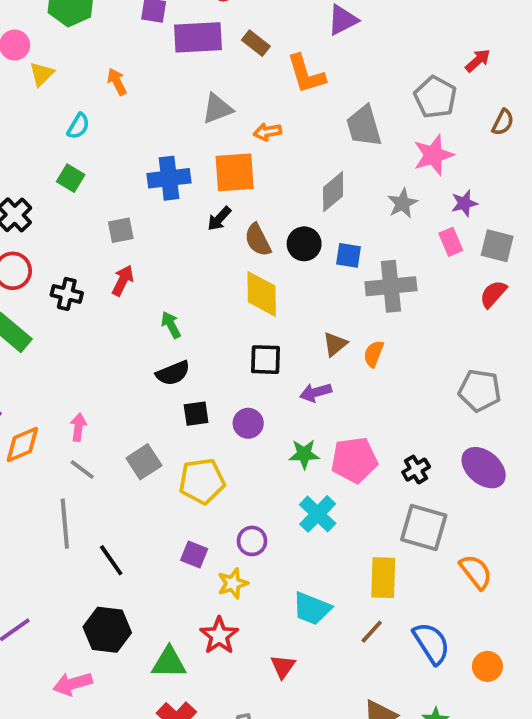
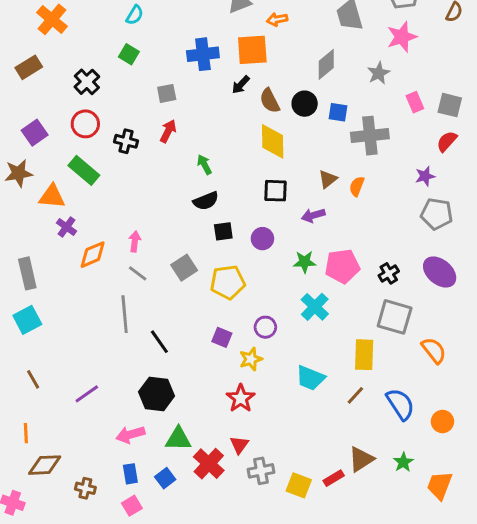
purple star: (464, 203) -> (425, 176), moved
green triangle: (169, 663) -> (178, 439), moved
red triangle: (283, 666) -> (239, 445), moved

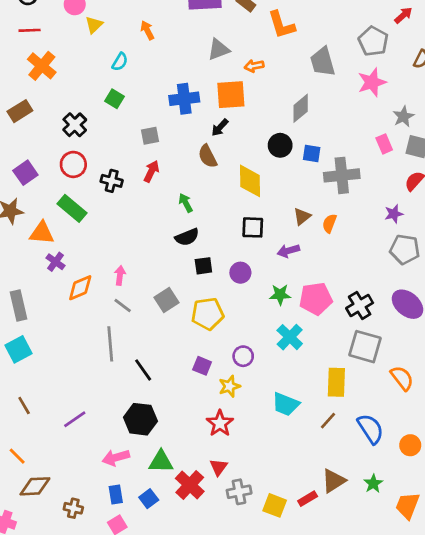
gray star: (379, 73) -> (403, 117), moved
brown semicircle: (270, 101) -> (208, 156), moved
black cross: (389, 273) -> (360, 306), size x1.4
orange line: (26, 433) -> (17, 456), turned -42

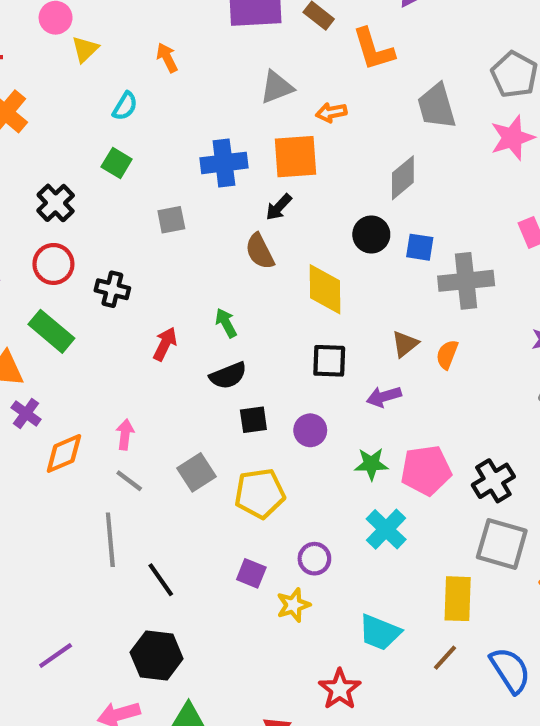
red arrow: (151, 171) -> (165, 344), moved
red star: (220, 423) -> (340, 689), moved

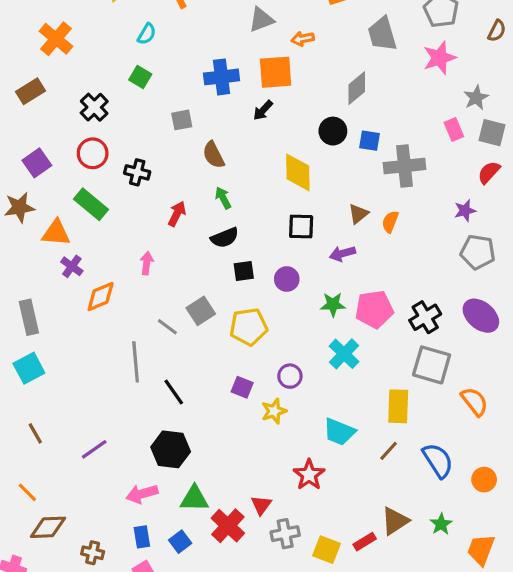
brown semicircle: (260, 251) -> (214, 155), moved
pink arrow: (125, 434) -> (147, 263), moved
gray line: (129, 481) -> (167, 327), moved

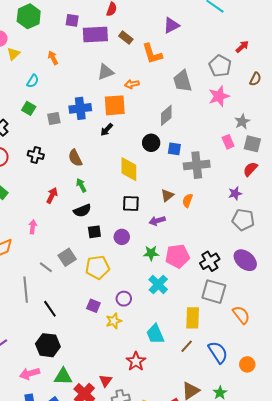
gray square: (182, 120) -> (54, 118), moved
black cross: (137, 172) -> (36, 155), moved
cyan trapezoid: (339, 432) -> (155, 334), turned 45

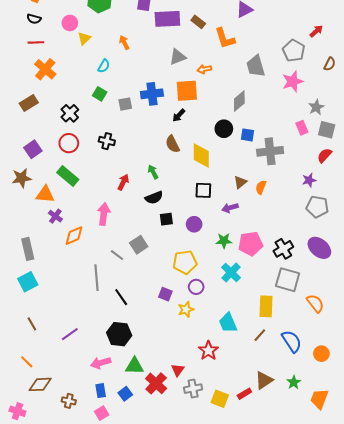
brown semicircle: (75, 158) -> (173, 144), moved
pink arrow: (33, 227) -> (104, 214), size x1.5
yellow pentagon: (97, 267) -> (185, 262), moved

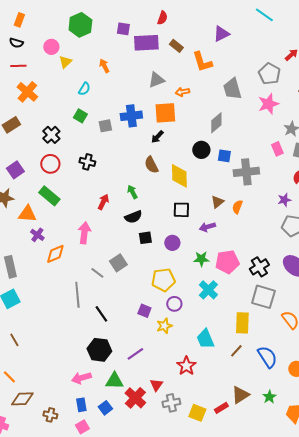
purple line: (70, 334) -> (135, 354), moved

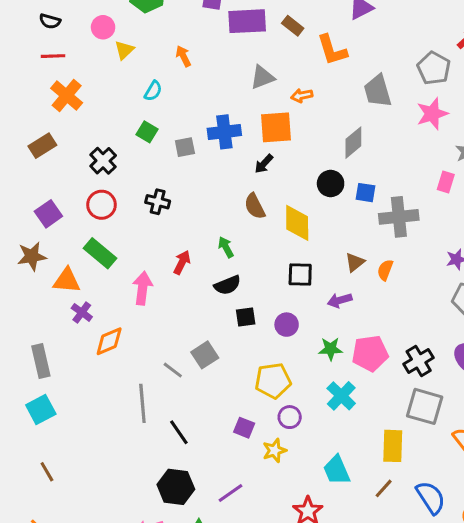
pink rectangle: (277, 149) -> (446, 182), turned 40
pink arrow: (84, 233) -> (142, 288), moved

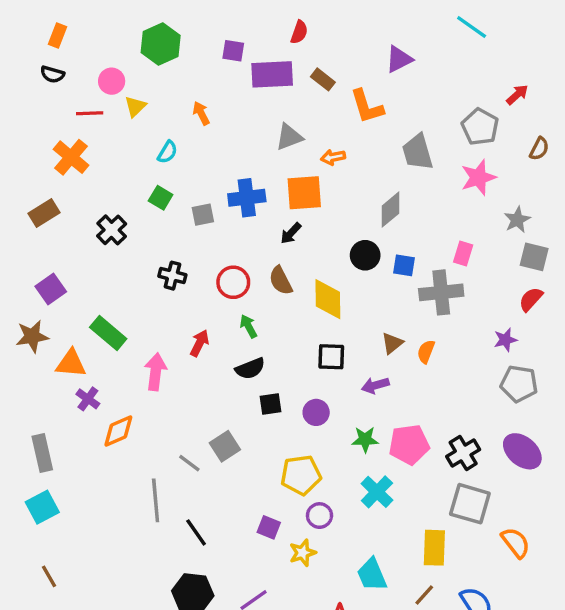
red line: (53, 56) -> (90, 113), moved
pink rectangle: (446, 182) -> (463, 254), moved
red circle: (102, 205) -> (233, 282), moved

